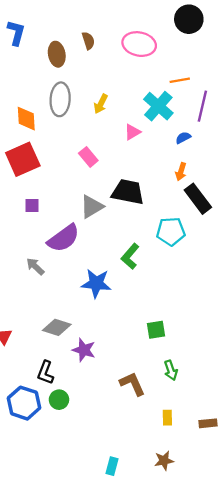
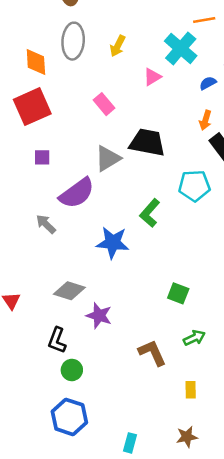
green square: (156, 330) -> (178, 293), turned 30
green arrow: (171, 370) -> (194, 338), turned -96
blue hexagon: (24, 403) -> (69, 417), moved

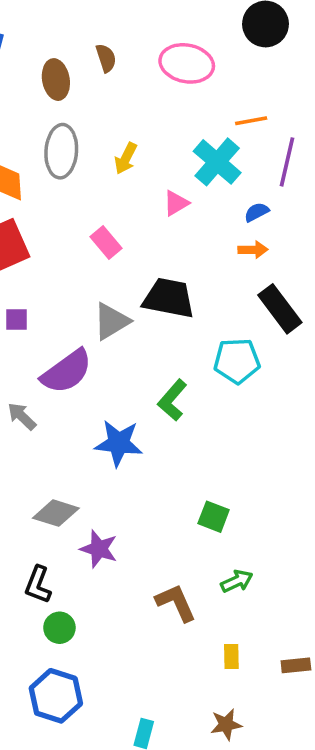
orange arrow: (205, 120) -> (253, 250), moved, turned -108

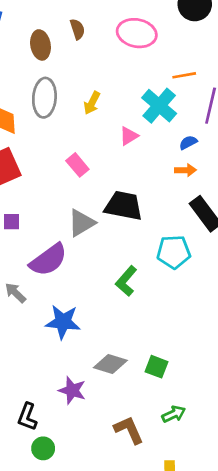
blue star: (119, 443) -> (63, 322), moved
gray diamond: (56, 513) -> (110, 364), moved

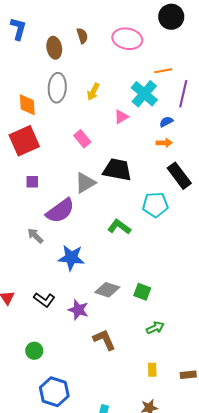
green L-shape: (126, 281) -> (119, 227), turned 85
black L-shape: (27, 417) -> (44, 300), moved, turned -75
brown L-shape: (129, 430) -> (104, 340), moved
green circle: (43, 448) -> (34, 351), moved

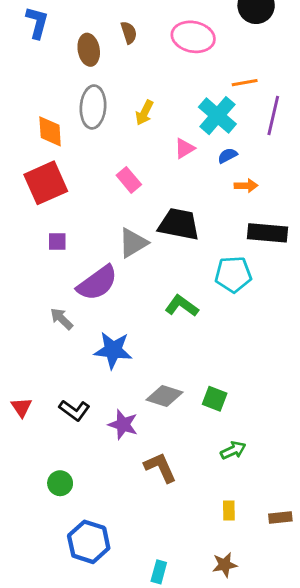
blue semicircle: (166, 122) -> (227, 156), moved
black rectangle: (179, 176) -> (268, 233), turned -48

